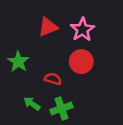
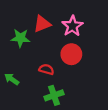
green star: (18, 62) -> (20, 38), moved, turned -30
green arrow: (32, 104) -> (12, 79), moved

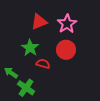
green star: (20, 38) -> (30, 48), moved, turned 30
green cross: (54, 95) -> (26, 88), moved, turned -36

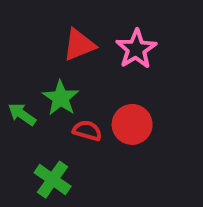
red circle: (66, 50) -> (132, 124), moved
green arrow: (11, 73) -> (22, 114), moved

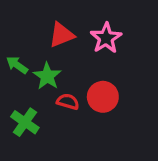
green arrow: (22, 114) -> (17, 65), moved
green cross: (53, 180) -> (25, 122), moved

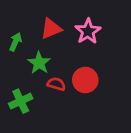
green arrow: (17, 65) -> (15, 42), moved, turned 78
green cross: (25, 122) -> (21, 101), turned 30

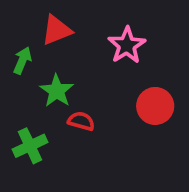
red triangle: (51, 29) -> (57, 30), moved
red circle: (85, 80) -> (155, 106), moved

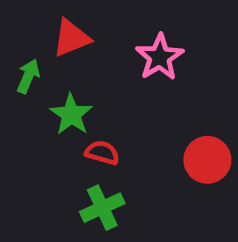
red circle: (155, 106) -> (207, 160), moved
green cross: (30, 146) -> (102, 208), moved

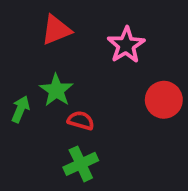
green arrow: (28, 76) -> (20, 109), moved
red circle: (207, 160) -> (164, 100), moved

